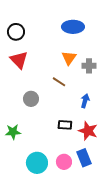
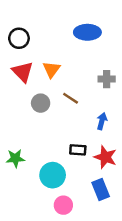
orange triangle: (69, 58) -> (51, 69), moved
gray circle: (31, 99) -> (41, 103), moved
pink circle: (64, 162) -> (63, 205), moved
cyan circle: (37, 163) -> (53, 175), moved

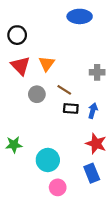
blue ellipse: (87, 32) -> (80, 16), moved
black rectangle: (78, 150) -> (71, 108), moved

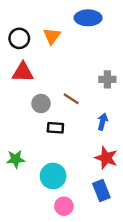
orange triangle: (47, 64) -> (52, 36), moved
red triangle: (20, 66) -> (23, 72), turned -45
black rectangle: (71, 108) -> (55, 128), moved

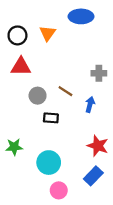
blue arrow: (103, 122) -> (90, 105), moved
blue rectangle: (101, 190) -> (93, 176), turned 66

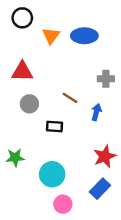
blue ellipse: (81, 16) -> (84, 36), moved
black circle: (17, 35) -> (22, 18), moved
gray circle: (38, 96) -> (29, 104), moved
red star: (98, 146) -> (105, 156), turned 30

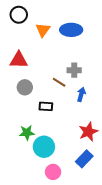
gray cross: (106, 79) -> (74, 70), moved
green star: (15, 158) -> (27, 133), moved

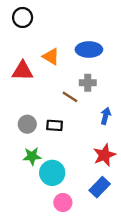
orange triangle: (43, 30) -> (51, 57), moved, turned -35
blue ellipse: (71, 30) -> (89, 49), moved
gray circle: (25, 87) -> (27, 124), moved
blue arrow: (81, 94) -> (106, 116), moved

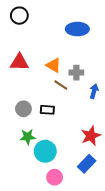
blue ellipse: (89, 49) -> (77, 29), moved
orange triangle: (51, 57) -> (54, 65), moved
blue arrow: (106, 116) -> (94, 91), moved

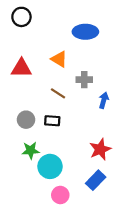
orange triangle: (54, 65) -> (59, 59), moved
brown line: (61, 85) -> (58, 93), moved

